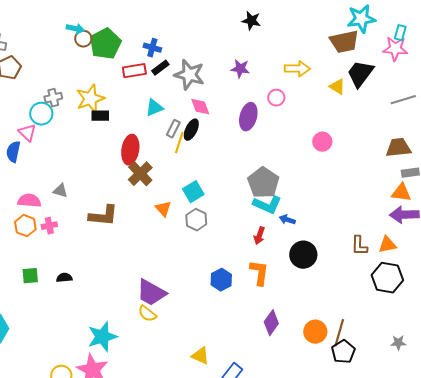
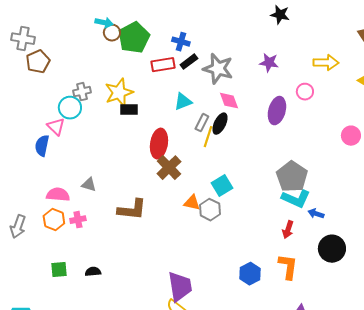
orange triangle: (163, 209) -> (192, 203), turned -36
gray hexagon: (196, 220) -> (210, 210), moved
purple trapezoid: (151, 293) -> (180, 287), turned -128

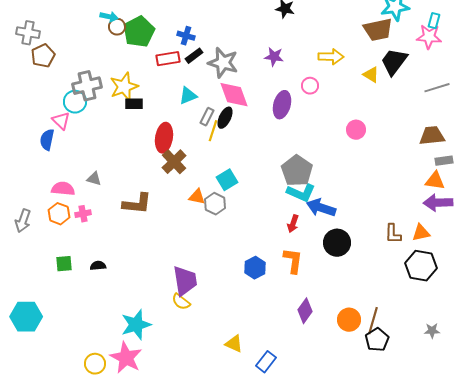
gray cross: (82, 92) -> (87, 86), size x1.6
pink diamond: (229, 101) -> (234, 95), size x1.5
blue arrow: (316, 214) -> (321, 208), size x1.8

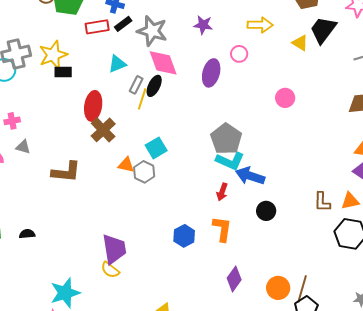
pink cross: (83, 214) -> (12, 121), moved
black circle: (337, 243) -> (266, 211), size x0.7

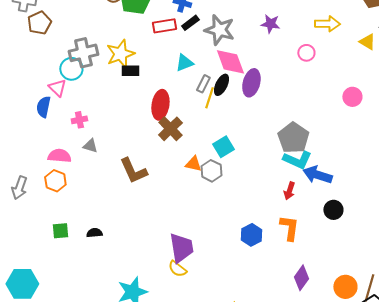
purple ellipse: (211, 73) -> (251, 83), moved
brown L-shape: (66, 172) -> (133, 171), turned 60

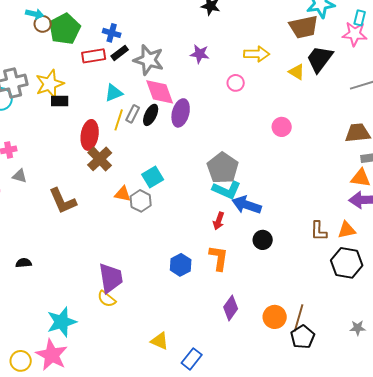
yellow line: (209, 98) -> (119, 120), moved

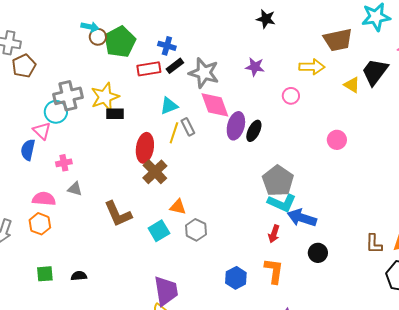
brown trapezoid: (304, 27) -> (338, 40), moved
gray rectangle: (133, 114) -> (188, 127), turned -54
black ellipse: (151, 115) -> (254, 131), moved
cyan square: (153, 177) -> (159, 231), moved
gray hexagon: (141, 201) -> (196, 230), moved

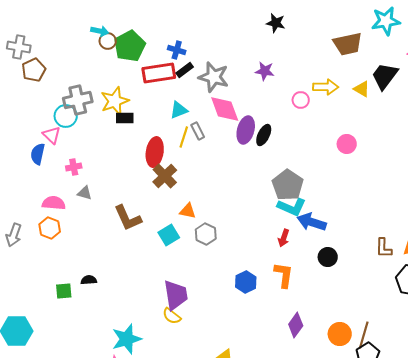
yellow arrow: (312, 67) -> (326, 87), moved
red rectangle: (149, 69) -> (159, 73), size x1.4
green square: (45, 274) -> (64, 291), moved

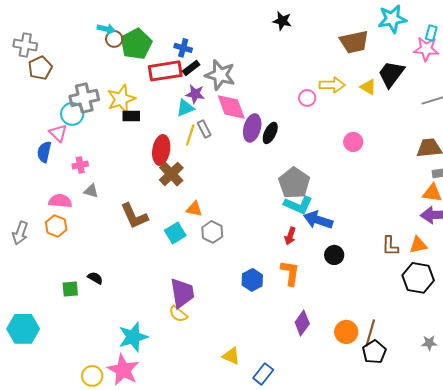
purple star: (265, 71) -> (195, 94), moved
black semicircle: (89, 280) -> (95, 278), turned 35

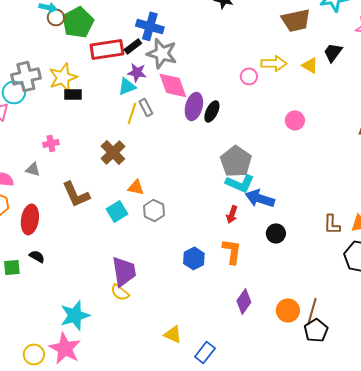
blue cross: (183, 48) -> (150, 26), moved, size x1.5
black trapezoid: (391, 74) -> (333, 52), size x0.7
red ellipse: (161, 150) -> (30, 219), moved
pink cross: (80, 165) -> (51, 143), moved

